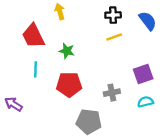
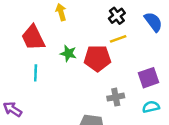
black cross: (113, 15) -> (117, 16), turned -35
red pentagon: (69, 84) -> (97, 58), moved

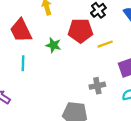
yellow line: (118, 39) -> (105, 44), moved
red pentagon: (97, 58) -> (80, 31), moved

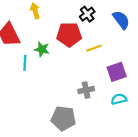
cyan line: (23, 63) -> (25, 63), moved

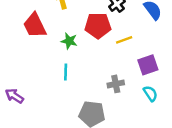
cyan line: (25, 63) -> (66, 72), moved
cyan semicircle: (119, 99) -> (150, 93), turned 70

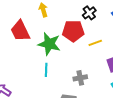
green star: (69, 41) -> (49, 44), size x1.6
gray cross: (116, 84) -> (80, 78), moved

